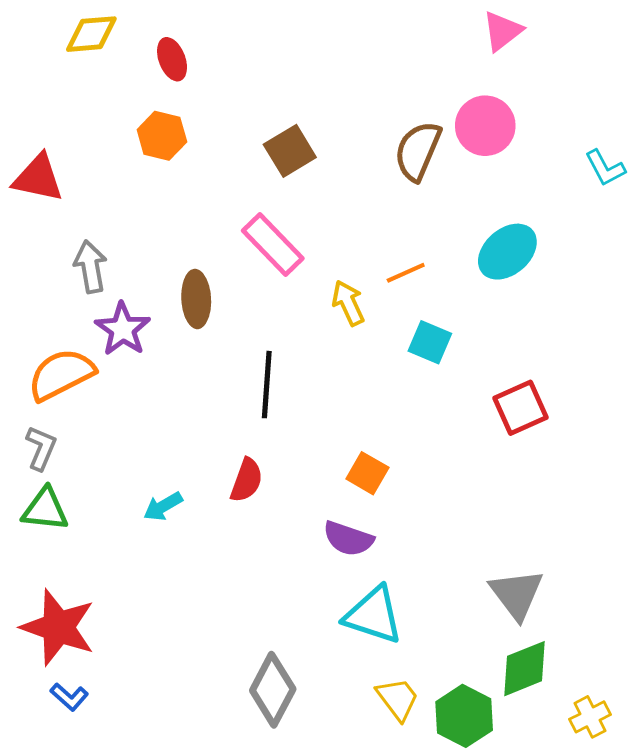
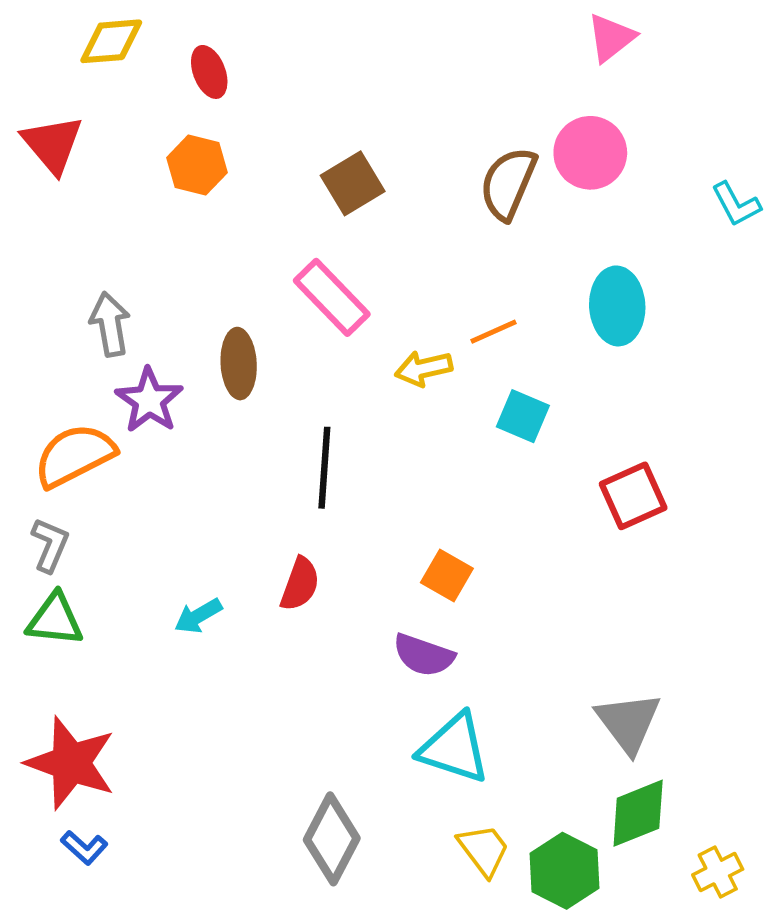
red triangle: (38, 178) -> (52, 144), moved, turned 38
cyan ellipse: (507, 252) -> (617, 306), turned -52
yellow arrow: (348, 303) -> (424, 368), turned -78

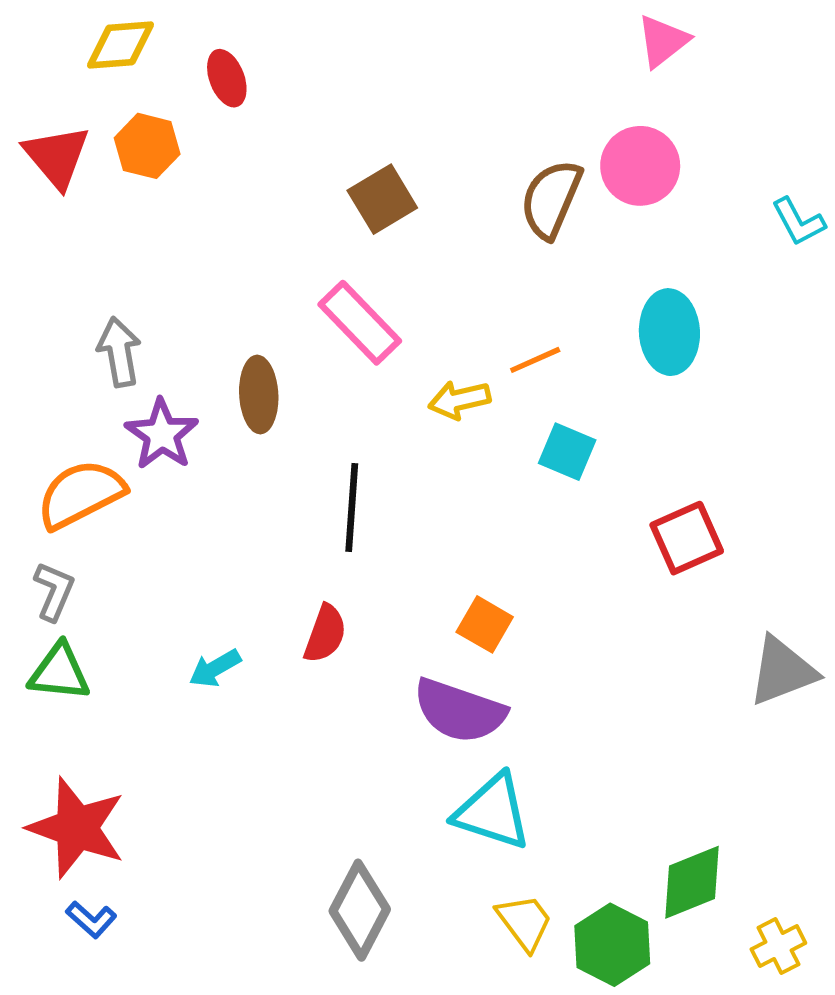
orange hexagon: (197, 165) -> (147, 146), moved
purple semicircle: (424, 655) -> (459, 711), size x1.4
gray triangle: (628, 723) -> (782, 671), moved, turned 46

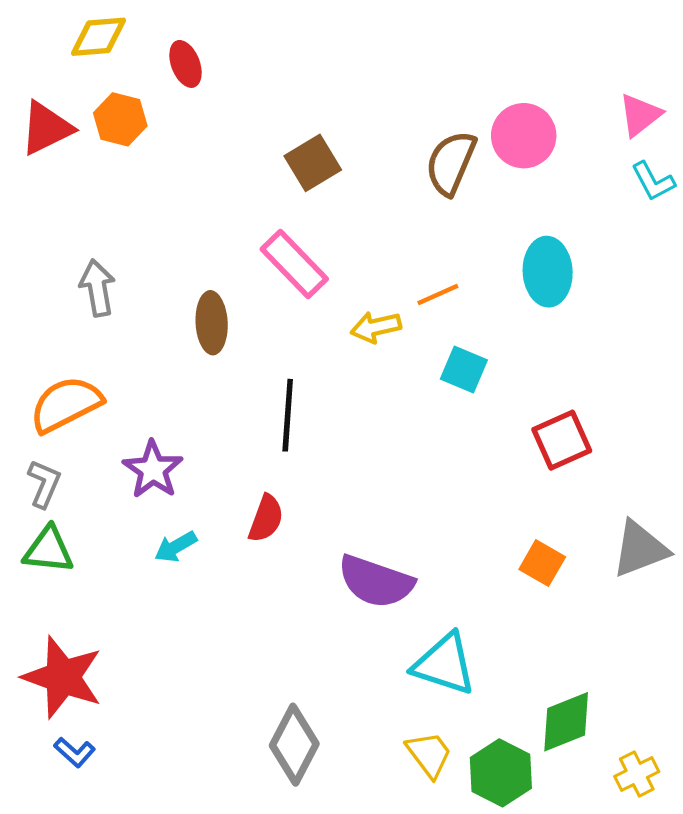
pink triangle: (663, 41) -> (640, 115), moved
red triangle: (57, 157) -> (46, 128), turned 44
purple star: (162, 434) -> (153, 470), moved
orange square: (485, 624) -> (542, 563), moved
cyan triangle: (493, 812) -> (444, 664), moved

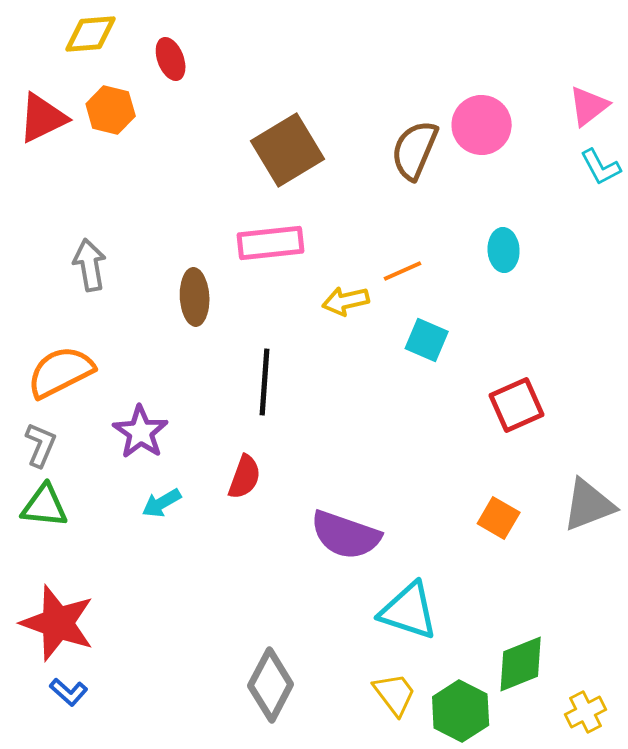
brown square: (313, 163) -> (288, 150), size x1.4
pink rectangle: (294, 264) -> (271, 243), turned -52
cyan ellipse: (548, 272) -> (504, 250), size x0.7

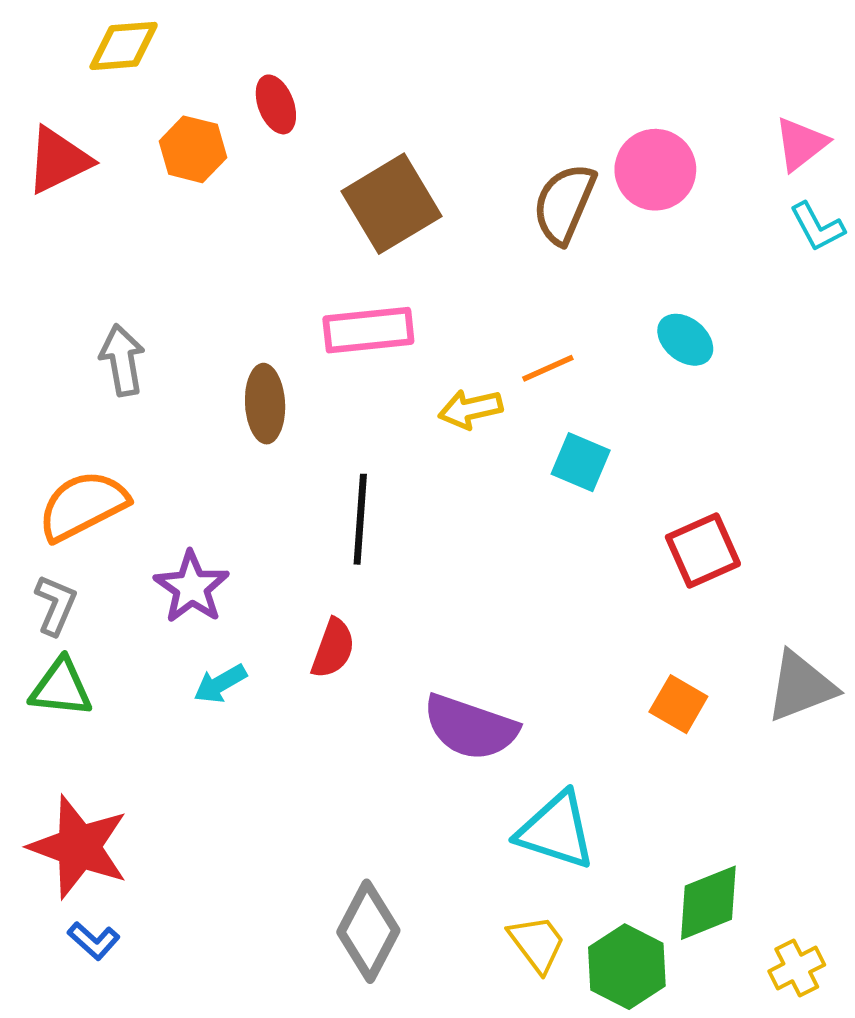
red ellipse: (171, 59) -> (276, 104), moved
orange hexagon: (111, 110) -> (193, 149), moved
cyan ellipse: (504, 250) -> (685, 340), turned -48

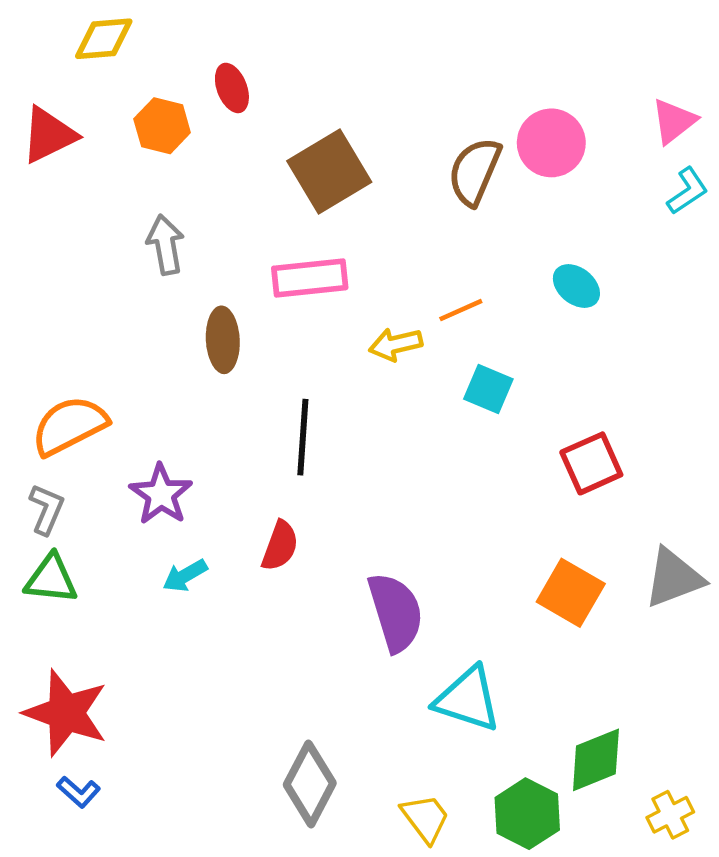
cyan L-shape: (817, 227) -> (687, 191), turned -96
gray arrow: (122, 360) -> (166, 245), moved
orange square: (678, 704) -> (571, 593), size x1.4
purple semicircle: (470, 727) -> (396, 612), turned -126
yellow trapezoid: (537, 943) -> (425, 818), moved

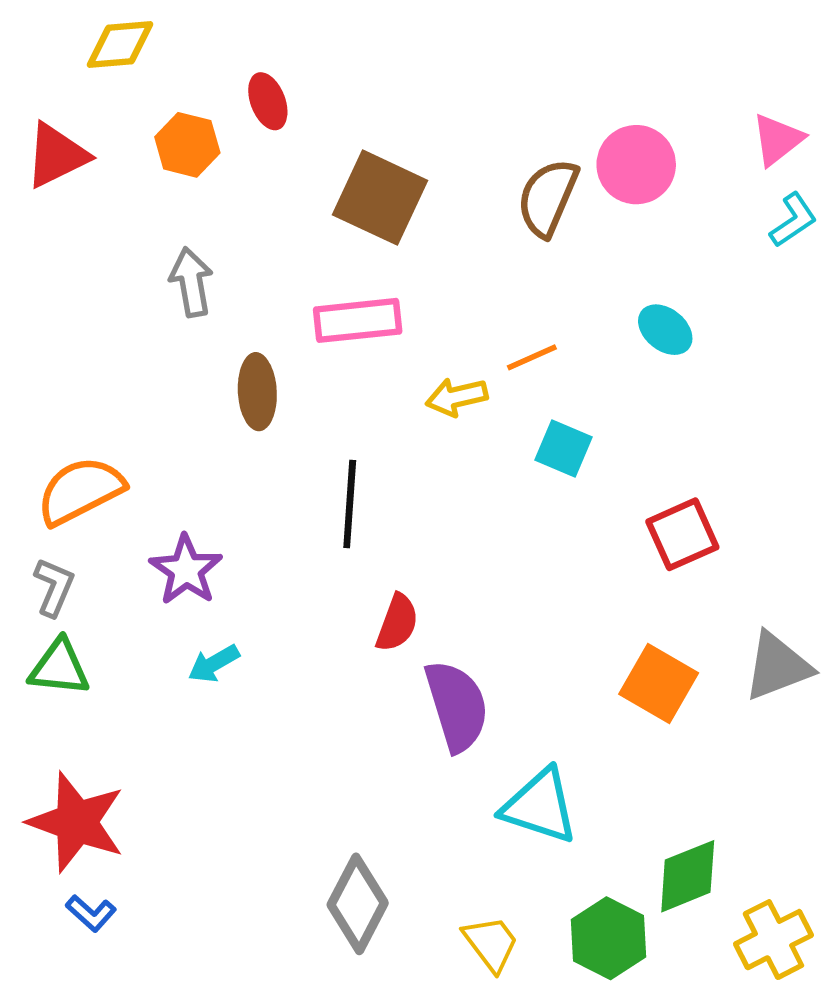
brown square: (329, 172) -> (380, 198), turned -34
red semicircle: (280, 546) -> (397, 623), moved
yellow cross: (670, 815) -> (773, 940), size x1.4

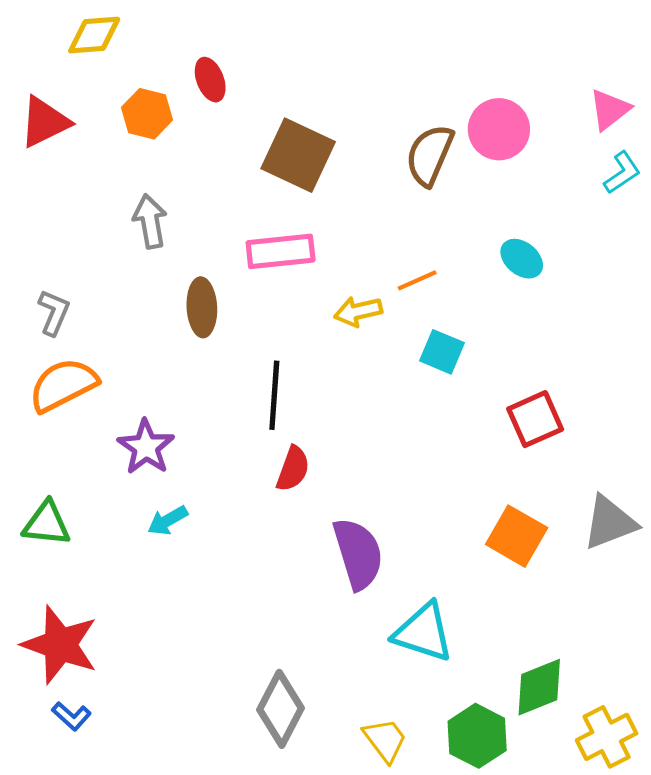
gray L-shape: (54, 587) -> (54, 312), moved
red semicircle: (397, 623) -> (293, 469), moved

